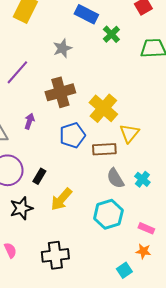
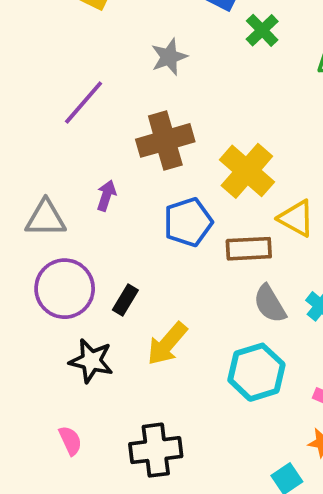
yellow triangle: (129, 133) -> (296, 218), turned -40
black star: (21, 208) -> (91, 361), turned 30

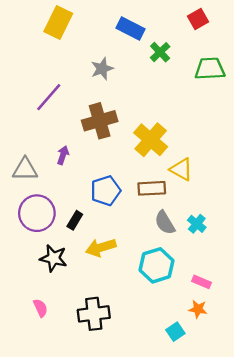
blue pentagon: (188, 222) -> (106, 191), moved
yellow arrow: (167, 344) -> (101, 248), turned 32

